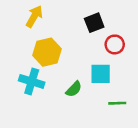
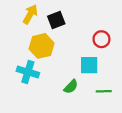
black square: (94, 23) -> (56, 20), moved
green semicircle: (74, 89) -> (71, 87), moved

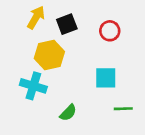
red circle: (101, 39) -> (110, 31), moved
green semicircle: (71, 87) -> (68, 113), moved

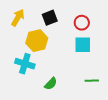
yellow arrow: (36, 17) -> (18, 18), moved
cyan square: (106, 78) -> (83, 45), moved

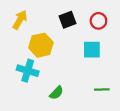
black square: (50, 18) -> (67, 20), moved
red circle: (82, 23) -> (98, 21), moved

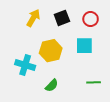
yellow arrow: (20, 20) -> (33, 18), moved
yellow hexagon: (41, 45) -> (51, 51), moved

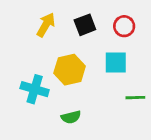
green line: (94, 82) -> (135, 98), moved
green semicircle: (52, 85) -> (71, 117), turned 32

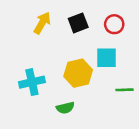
yellow hexagon: (70, 70) -> (78, 73), moved
cyan cross: (35, 89) -> (32, 82), turned -30

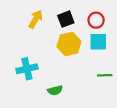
cyan square: (107, 58) -> (98, 42), moved
yellow hexagon: (78, 73) -> (69, 44), moved

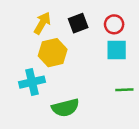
yellow hexagon: (69, 44) -> (53, 53), moved
green semicircle: (55, 90) -> (65, 108), size x1.5

